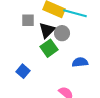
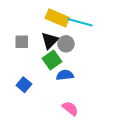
gray square: (28, 20) -> (22, 42), moved
blue semicircle: (80, 62) -> (65, 75), moved

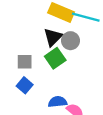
gray square: (22, 42) -> (25, 62), moved
blue semicircle: (65, 75) -> (58, 102), moved

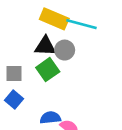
black triangle: (53, 37) -> (45, 46), turned 48

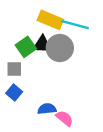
gray circle: (65, 50) -> (60, 48), size x1.5
green square: (48, 70) -> (26, 47), moved

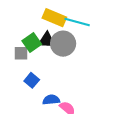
gray square: (14, 69) -> (21, 53), moved
blue square: (14, 92) -> (32, 80), moved

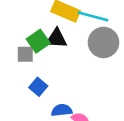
gray circle: (63, 44) -> (103, 42), moved

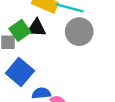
blue square: (38, 87) -> (20, 72), size x1.6

